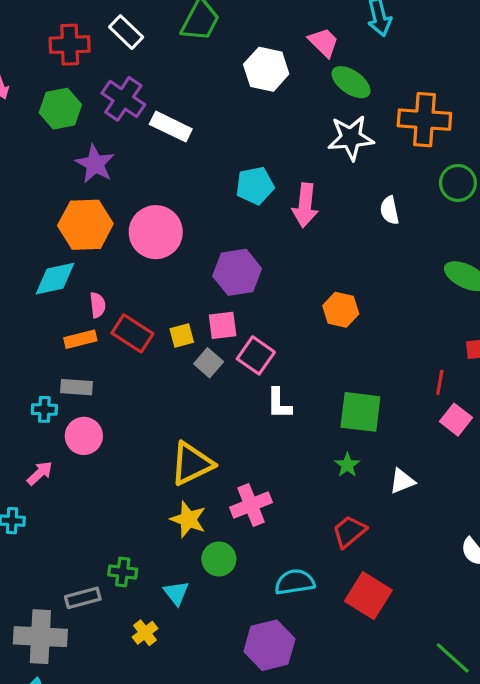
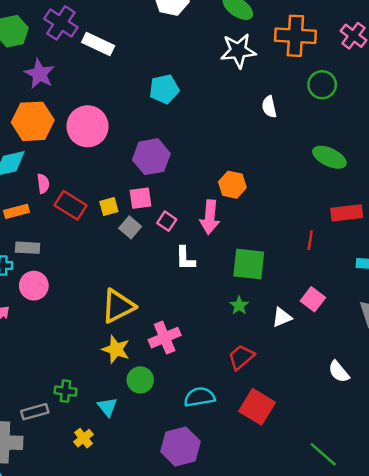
pink arrow: (305, 205) -> (210, 217), moved
orange rectangle: (80, 339) -> (17, 211), moved
pink square: (256, 355) -> (167, 221), size x0.7
pink square: (456, 420) -> (313, 299), moved

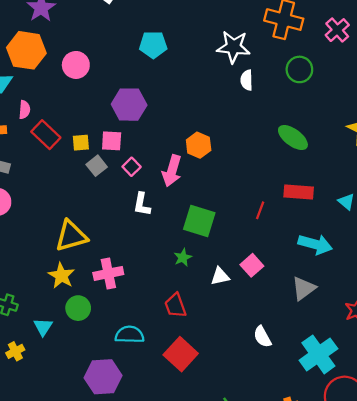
white star: (238, 51) -> (233, 47), moved
pink circle: (88, 126) -> (76, 65), size x0.7
red trapezoid: (241, 357) -> (175, 306), turned -80

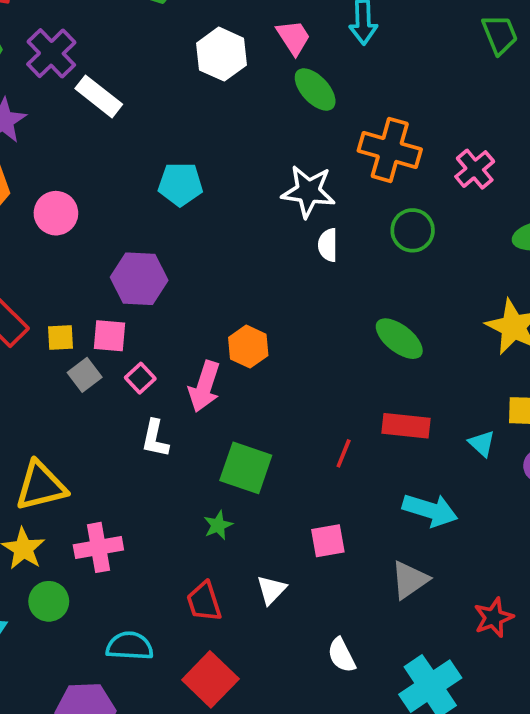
pink square: (252, 265) -> (328, 541), turned 30
white triangle: (220, 276) -> (271, 590), moved, turned -36

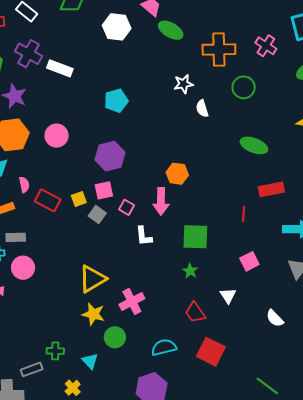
white star: (308, 191) -> (183, 84), size x0.7

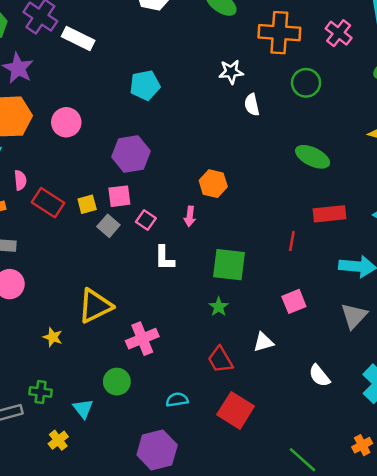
pink arrow: (161, 201) -> (190, 216), size x0.6
white triangle: (228, 296) -> (263, 342), turned 42
yellow star: (93, 314) -> (53, 337), moved, size x0.7
cyan semicircle: (164, 347) -> (177, 400), size x0.7

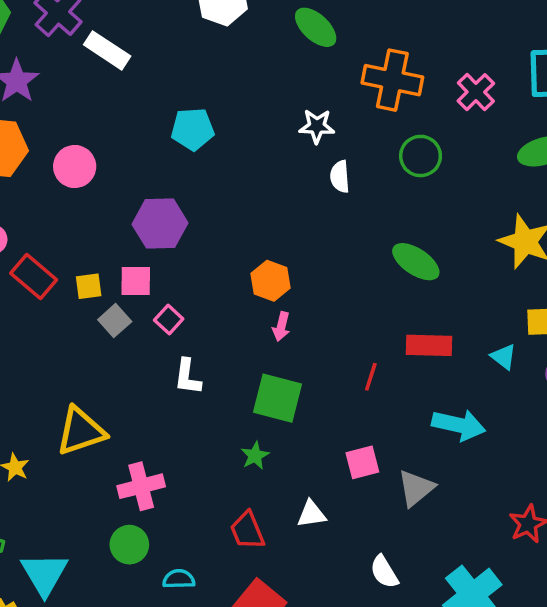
pink arrow: (190, 216) -> (281, 327), moved
gray triangle: (354, 316) -> (416, 488), moved
green circle: (117, 382) -> (129, 545), moved
cyan triangle: (83, 409) -> (44, 574), size x1.6

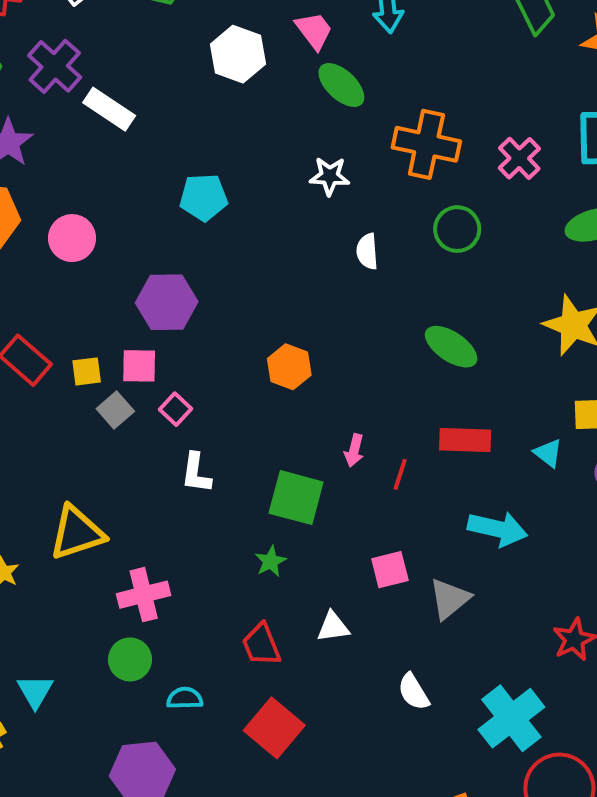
white star: (317, 126) -> (330, 176), moved
pink arrow: (281, 327) -> (354, 450), moved
cyan triangle: (44, 574) -> (35, 691), size x0.7

